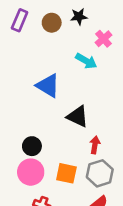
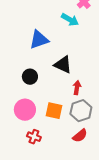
blue triangle: (48, 86) -> (39, 40), turned -50
black circle: (32, 146) -> (30, 77), moved

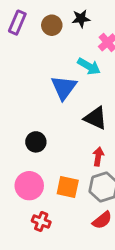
blue triangle: (39, 40) -> (64, 88), moved, turned -35
black triangle: (63, 65) -> (96, 118), moved

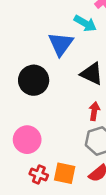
black circle: (36, 142) -> (34, 80), moved, size x1.5
orange square: (68, 187) -> (65, 173), moved

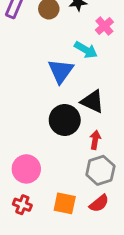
black circle: (34, 80) -> (65, 120), moved
red cross: (39, 175) -> (22, 205), moved

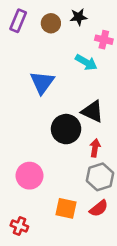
pink cross: (104, 26) -> (104, 40), turned -36
blue triangle: (61, 71) -> (42, 82), moved
red cross: (22, 205) -> (19, 226), moved

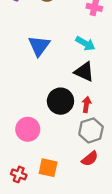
cyan arrow: (86, 62) -> (85, 44), moved
black circle: (66, 129) -> (60, 101), moved
orange square: (66, 208) -> (48, 168), moved

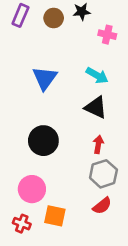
black circle: (60, 101) -> (43, 141), moved
pink circle: (28, 129) -> (32, 189), moved

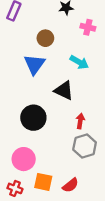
brown circle: (54, 18) -> (45, 38), moved
black triangle: (96, 107) -> (64, 90), moved
red semicircle: (102, 206) -> (70, 185), moved

